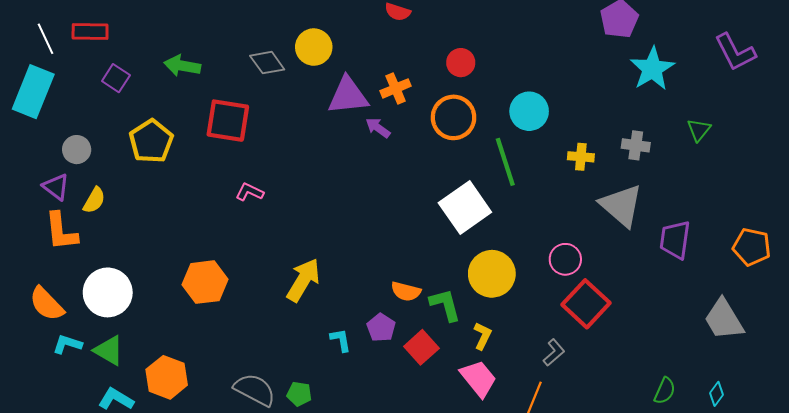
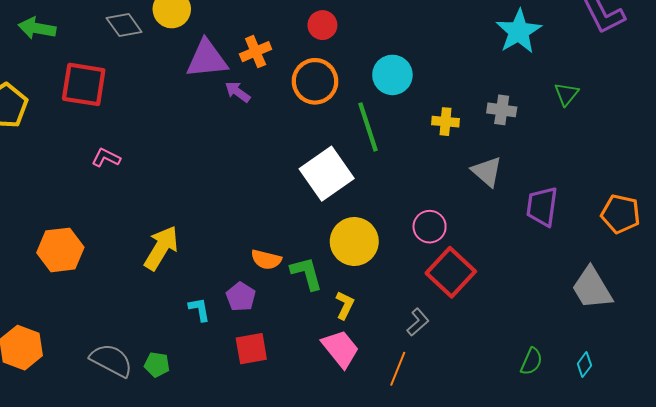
gray triangle: (621, 205) -> (487, 171), size x0.7
red square: (421, 347) -> (251, 349), moved, turned 32

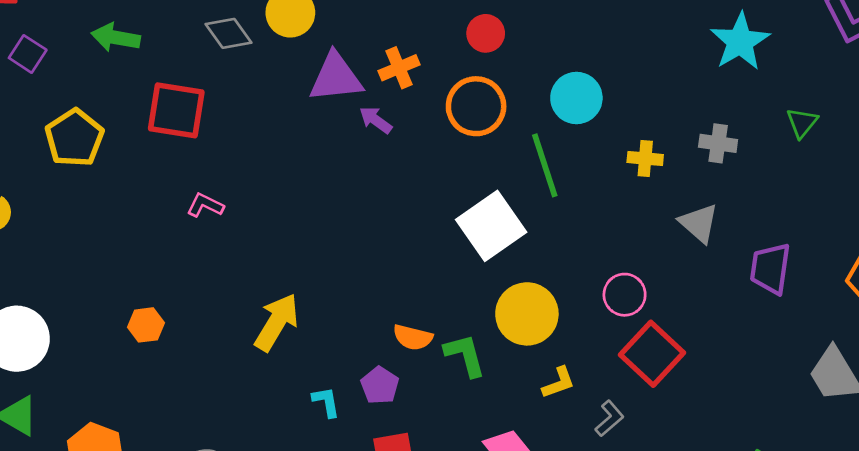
orange hexagon: (60, 250) -> (146, 325), size x0.6
yellow L-shape: (345, 305) -> (559, 383), moved, turned 44

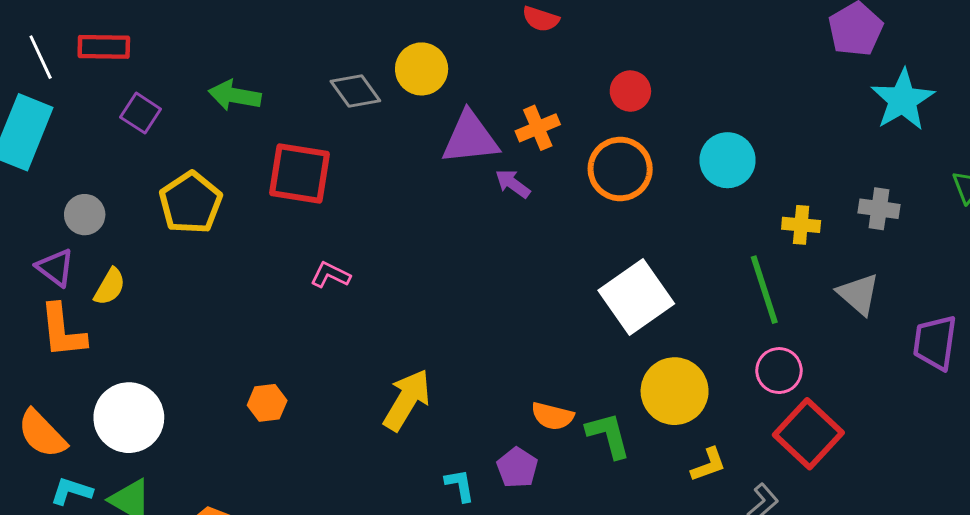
green line: (545, 165) -> (764, 290), moved

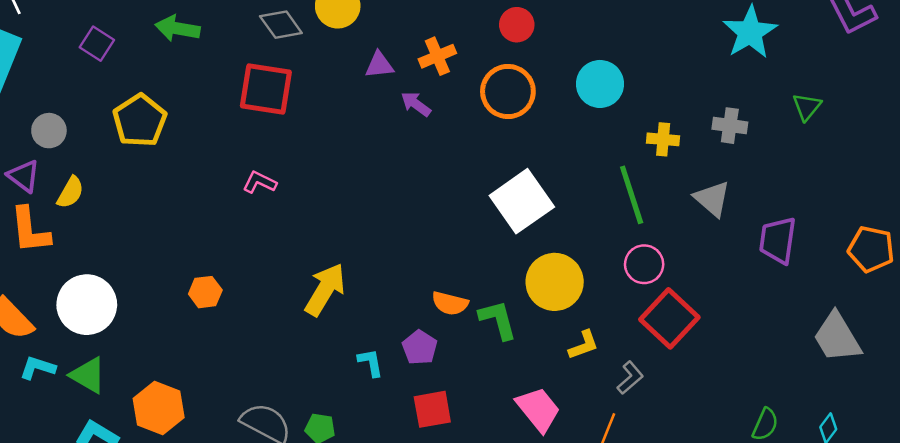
purple triangle: (470, 138) -> (379, 65), size x0.6
red square: (299, 173) -> (266, 89), moved

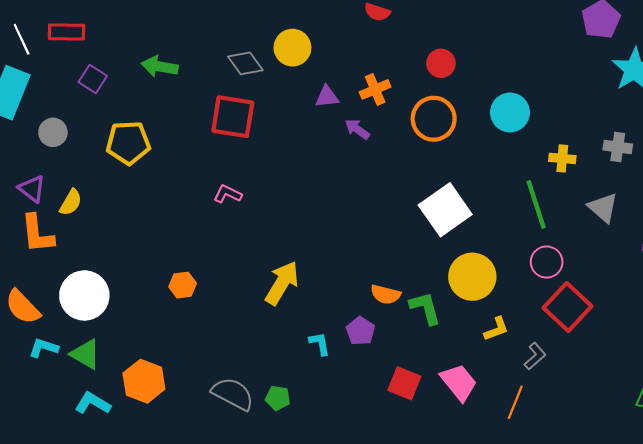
yellow pentagon: (140, 121) -> (128, 143), turned 30
gray circle: (49, 131) -> (53, 132), moved
red square: (432, 409) -> (404, 383), moved, turned 32

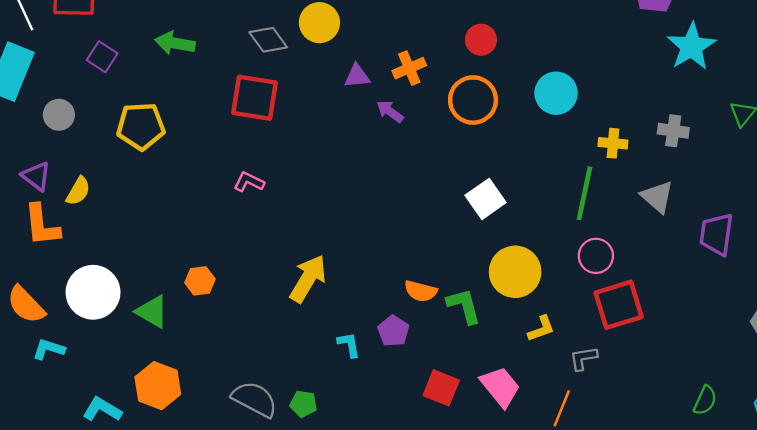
green line: (536, 205) -> (585, 193), turned 30
white square: (445, 210) -> (486, 199), size x0.7
red square: (568, 307) -> (619, 305), turned 30
green triangle: (85, 354) -> (152, 312), moved
gray L-shape: (535, 356) -> (583, 358), turned -148

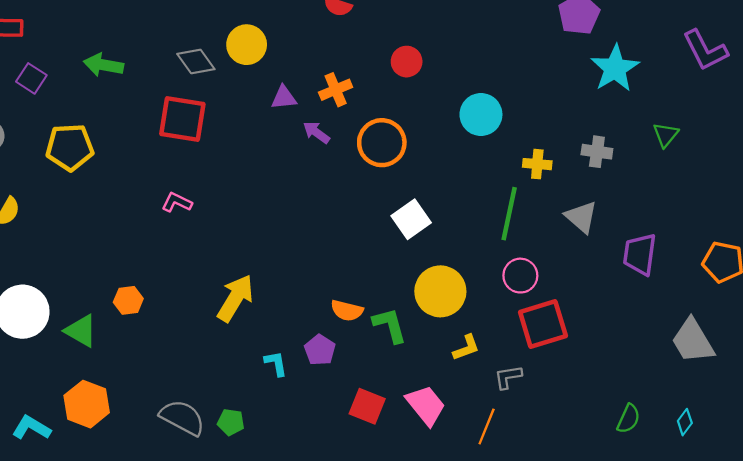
orange circle: (473, 100) -> (382, 143), moved

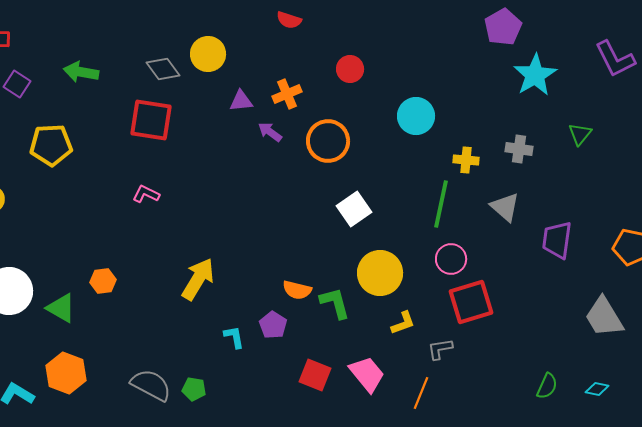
cyan diamond: (685, 422) -> (597, 389), turned 65

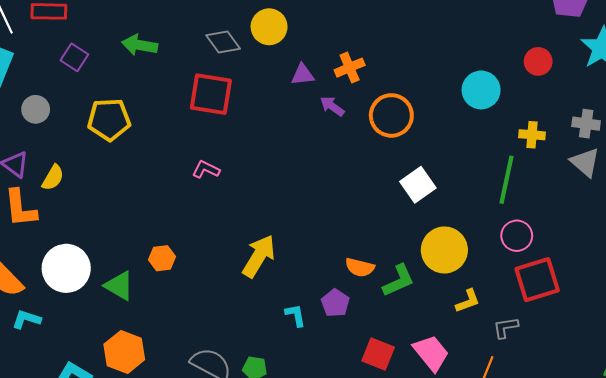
red circle: (350, 69) -> (538, 61), moved
gray triangle: (505, 207) -> (585, 162), moved
green L-shape: (335, 303) -> (398, 281), turned 81

